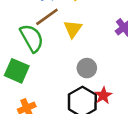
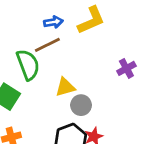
yellow triangle: (73, 29) -> (65, 87), moved, turned 30

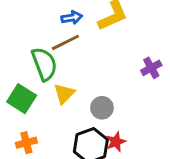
yellow triangle: (65, 87) -> (64, 94), moved, turned -30

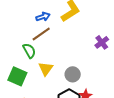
green semicircle: (44, 64) -> (29, 51), size x0.7

